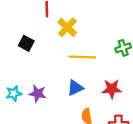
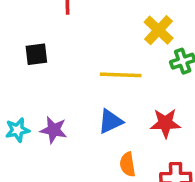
yellow cross: (67, 27) -> (159, 30), moved
black square: (26, 43) -> (36, 54), turned -35

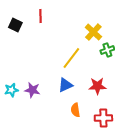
black square: (36, 54) -> (15, 25), moved, turned 32
yellow line: (121, 75) -> (71, 58), turned -55

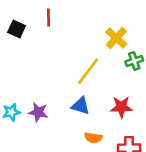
blue triangle: (65, 85) -> (80, 106), turned 42
orange semicircle: (75, 110) -> (93, 138), turned -72

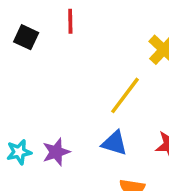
purple star: (38, 112) -> (56, 152), turned -30

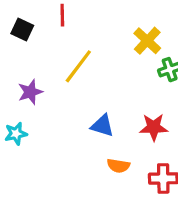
yellow line: (125, 95) -> (78, 66), moved
purple star: (56, 152) -> (30, 92), moved

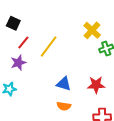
red line: (62, 15) -> (23, 42), moved, turned 40
orange semicircle: (118, 166) -> (64, 106), moved

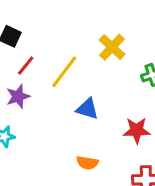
yellow cross: (92, 30) -> (112, 47), moved
blue triangle: (64, 84) -> (87, 109), moved

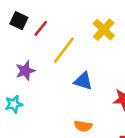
red line: (26, 66) -> (41, 28), moved

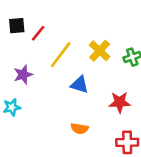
black square: (19, 21) -> (17, 26), turned -30
yellow cross: (104, 30) -> (100, 51), moved

